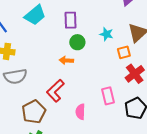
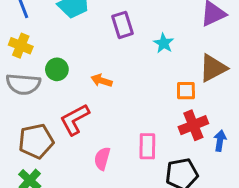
purple rectangle: (70, 20) -> (122, 25), turned -30
cyan star: (106, 34) -> (164, 43), moved
green circle: (77, 42) -> (57, 69), moved

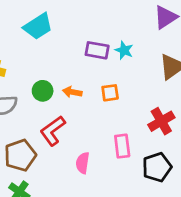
purple rectangle: (122, 25) -> (97, 50), moved, turned -55
green circle: (57, 69) -> (43, 91), moved
orange square: (186, 91) -> (110, 93), moved

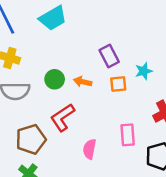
purple rectangle: (97, 50) -> (109, 56), moved, turned 50
cyan star: (124, 50) -> (144, 71), moved, turned 30

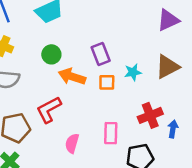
green circle: (55, 79) -> (51, 54), moved
orange arrow: (83, 82) -> (72, 77), size x1.5

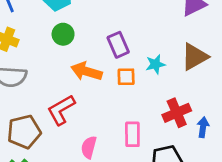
green circle: (51, 54) -> (63, 34), moved

